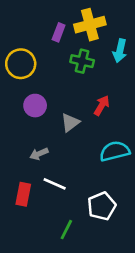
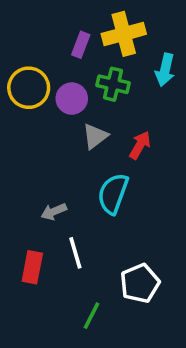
purple circle: (35, 106) -> (72, 99), moved
gray triangle: (70, 122) -> (95, 136), moved
cyan semicircle: (115, 151) -> (113, 194), moved, turned -56
white line: (55, 184) -> (75, 253), turned 50

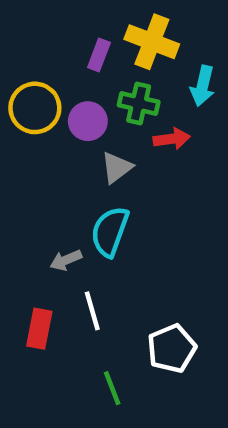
yellow cross: (124, 34) -> (152, 42), turned 36
red arrow: (140, 145) -> (172, 139), moved, turned 52
cyan semicircle: (113, 194) -> (110, 232), moved
green line: (91, 316) -> (112, 388), turned -48

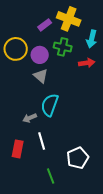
purple rectangle: (99, 55) -> (45, 25), turned 32
red arrow: (172, 139) -> (87, 63), moved
gray triangle: (117, 168) -> (41, 76), moved, turned -42

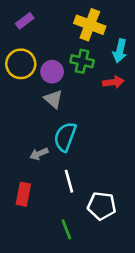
purple rectangle: (45, 25) -> (25, 21), moved
white line: (42, 141) -> (69, 181), moved
white pentagon: (78, 158) -> (102, 206), turned 30

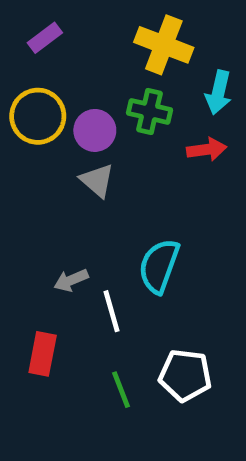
cyan semicircle: (65, 137) -> (159, 266), moved
white line: (69, 181) -> (111, 311), moved
green line: (66, 229) -> (121, 390), moved

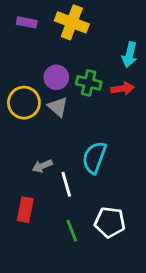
purple rectangle: (45, 38) -> (27, 22), turned 48
yellow cross: (164, 45) -> (72, 22), moved
green cross: (150, 111) -> (89, 83), moved
yellow circle: (38, 116) -> (24, 103), moved

